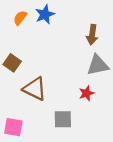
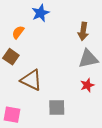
orange semicircle: (20, 18) -> (18, 32), moved
red star: (87, 93) -> (87, 85), moved

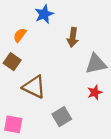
brown arrow: (83, 31) -> (73, 37), moved
gray square: (57, 108) -> (62, 117), turned -30

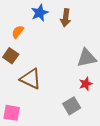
brown arrow: (73, 37) -> (66, 18), moved
gray square: (62, 117) -> (72, 106), moved

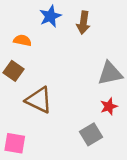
orange semicircle: (18, 32) -> (22, 40), turned 64

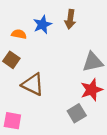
blue star: (50, 16) -> (42, 25), moved
red star: (109, 106) -> (92, 90), size x1.5

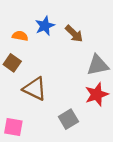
brown arrow: (70, 19) -> (74, 34), moved, turned -54
gray square: (77, 113) -> (68, 119), moved

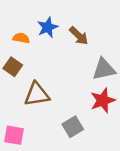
brown triangle: (35, 89) -> (37, 94), turned -35

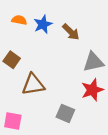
orange semicircle: (21, 38) -> (19, 20), moved
gray square: (73, 127) -> (65, 113), turned -36

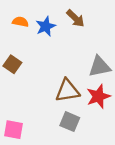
brown arrow: (71, 32) -> (75, 18), moved
brown triangle: (33, 84) -> (67, 91), moved

